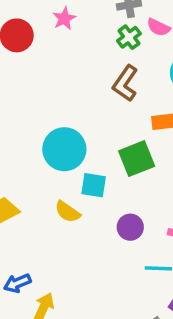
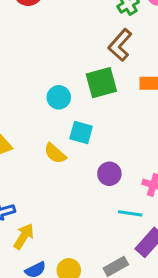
cyan circle: (64, 149) -> (59, 97), size x0.6
green square: (137, 159) -> (101, 83), moved

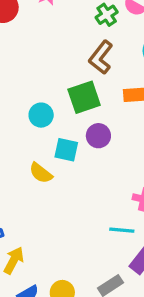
purple circle: (109, 174) -> (98, 136), moved

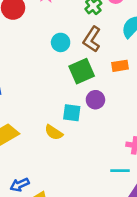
cyan circle: (41, 115) -> (61, 42), moved

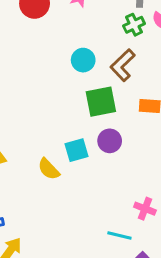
cyan square: (72, 113) -> (77, 150), turned -36

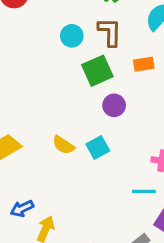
brown L-shape: (123, 65) -> (110, 32), turned 148
cyan square: (77, 150) -> (98, 148), moved

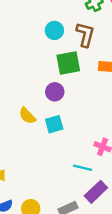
purple circle: (114, 105) -> (55, 92), moved

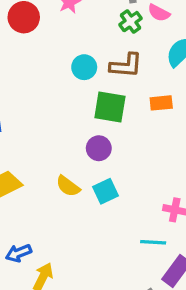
brown L-shape: (85, 35) -> (126, 65), turned 90
green square: (68, 63) -> (110, 107), turned 30

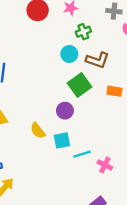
green cross: (130, 22) -> (83, 32), moved
green square: (110, 107) -> (80, 85), turned 30
cyan line: (153, 242) -> (82, 154), moved, turned -35

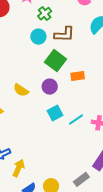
orange rectangle: (114, 91) -> (78, 76), moved
yellow semicircle: (38, 131) -> (21, 90), moved

